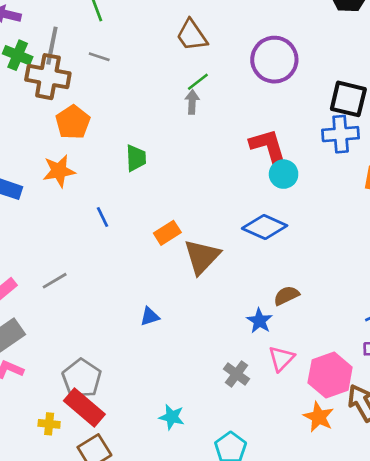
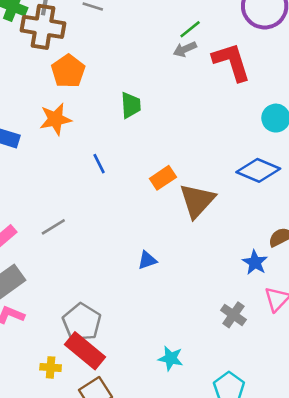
gray arrow: (192, 102) -> (185, 49), turned -115
red L-shape: (269, 148) -> (232, 62), moved

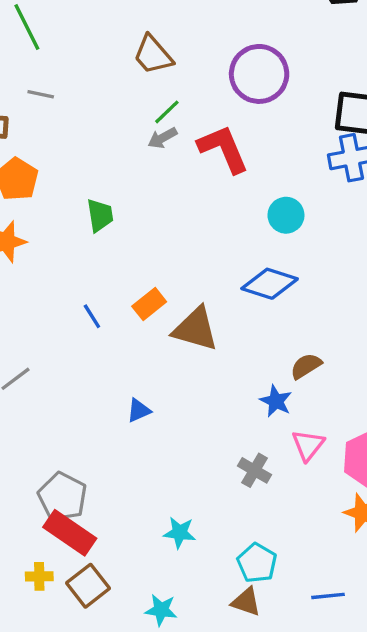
blue line: (99, 164) -> (92, 316), moved
brown triangle: (197, 201) -> (195, 329), turned -51
yellow cross: (51, 367) -> (39, 576), moved

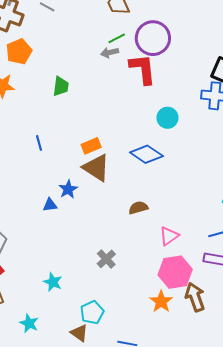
purple circle: (259, 74) -> (153, 38), moved
orange rectangle: (149, 304) -> (91, 146), moved
brown semicircle: (306, 366) -> (138, 208), moved
blue star: (276, 401) -> (68, 189), moved
pink triangle: (308, 445) -> (169, 236), moved

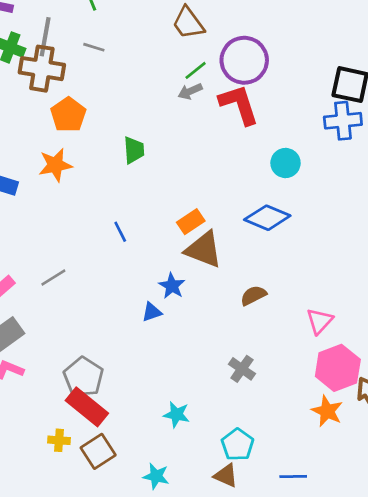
brown semicircle: (138, 208) -> (253, 295), moved

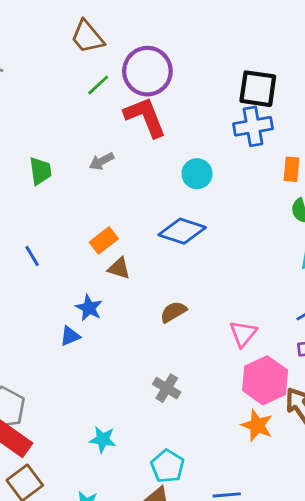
gray arrow: (190, 91) -> (102, 161), moved
brown triangle: (204, 249) -> (119, 268), size x0.6

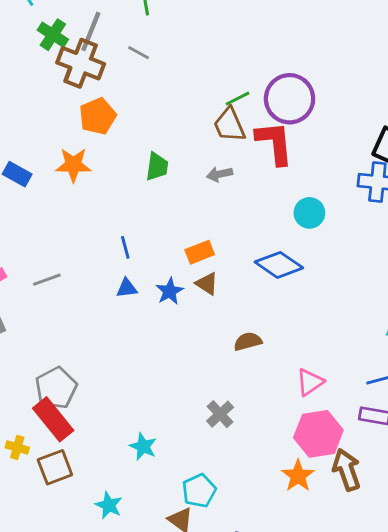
brown trapezoid: (87, 37) -> (229, 125), moved
blue star: (89, 308) -> (170, 291), moved
blue triangle: (70, 336) -> (127, 288), moved

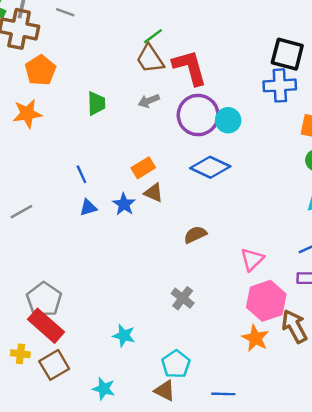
purple circle: (290, 99) -> (198, 115), moved

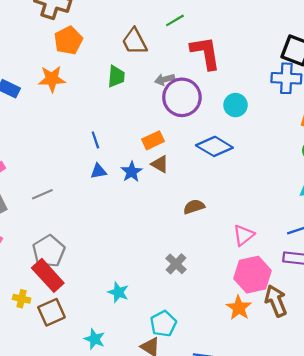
brown trapezoid: (150, 59) -> (135, 41), moved
purple circle: (198, 115) -> (182, 97), moved
gray line: (21, 212) -> (42, 194), moved

